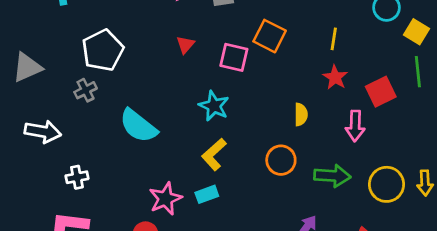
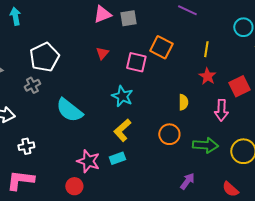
pink star: (165, 199) -> (88, 161), turned -30

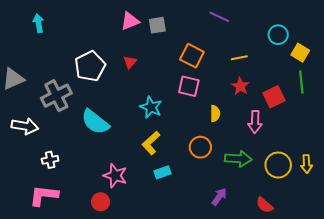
yellow line: (206, 49) -> (239, 58), turned 70
white pentagon: (44, 57) -> (90, 66), moved
pink square: (136, 62) -> (189, 86), moved
gray cross: (32, 85) -> (56, 96), size x1.8
cyan rectangle: (117, 158) -> (163, 172), moved

